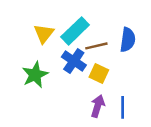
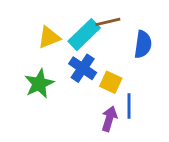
yellow triangle: (44, 33) -> (49, 37), turned 30
brown line: (96, 46) -> (108, 22), moved
blue line: (123, 107) -> (129, 106), moved

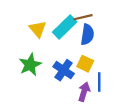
yellow triangle: (49, 37) -> (38, 29), turned -48
blue semicircle: (143, 44) -> (87, 34), moved
blue cross: (83, 68) -> (64, 70), moved

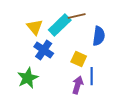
blue semicircle: (87, 34) -> (99, 36), moved
green star: (30, 65) -> (28, 78), moved
blue cross: (64, 70) -> (44, 50), moved

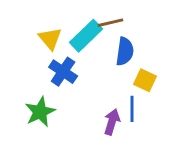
blue semicircle: (99, 36) -> (125, 51), moved
yellow square: (79, 59) -> (145, 80), moved

